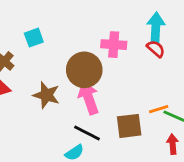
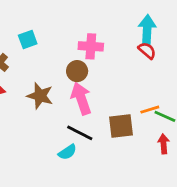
pink cross: (114, 45) -> (91, 46), moved
brown circle: (84, 70) -> (77, 71), size x0.6

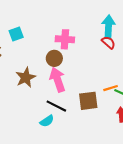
brown star: (40, 96) -> (26, 77), turned 30

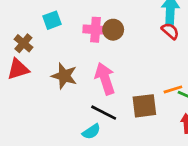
pink cross: (65, 39) -> (95, 30), moved
brown circle: (54, 58) -> (113, 30), moved
brown star: (26, 77) -> (64, 76), turned -30

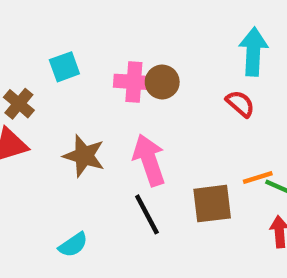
red semicircle: (170, 31) -> (240, 104), moved
black line: (104, 113) -> (147, 214), turned 35
cyan semicircle: (91, 132) -> (73, 245), moved

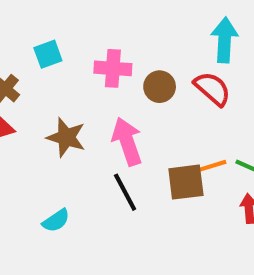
brown circle: (162, 82) -> (160, 87), moved
red semicircle: (240, 104) -> (212, 89), size x1.4
orange line: (258, 178) -> (212, 166), moved

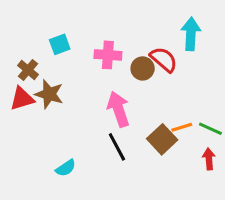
red semicircle: (212, 89) -> (164, 59), moved
brown star: (66, 137) -> (49, 94), moved
brown square: (186, 182) -> (162, 139), turned -36

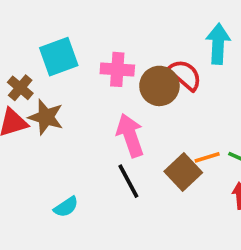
cyan square: (60, 44) -> (59, 57), size x1.5
brown circle: (143, 68) -> (159, 86), size x1.4

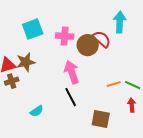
brown cross: (20, 88) -> (12, 81), moved, turned 32
brown star: (46, 117) -> (26, 62), turned -30
brown square: (183, 172) -> (101, 119), moved, turned -36

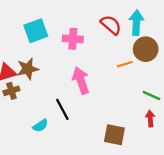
red semicircle: (102, 39) -> (111, 25), moved
brown circle: (88, 45) -> (146, 49), moved
orange line: (114, 84) -> (125, 64), moved
black line: (71, 97) -> (62, 109), moved

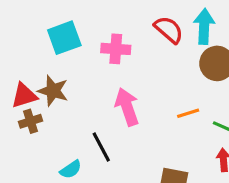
orange line: (125, 64) -> (188, 113), moved
brown star: (28, 69) -> (53, 91), turned 30

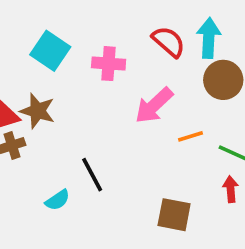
cyan square: (64, 38) -> (50, 51), turned -36
pink arrow: (127, 107) -> (154, 105), moved, turned -114

